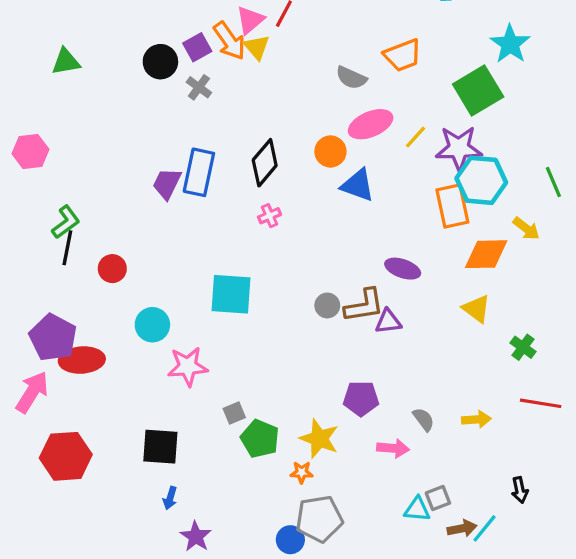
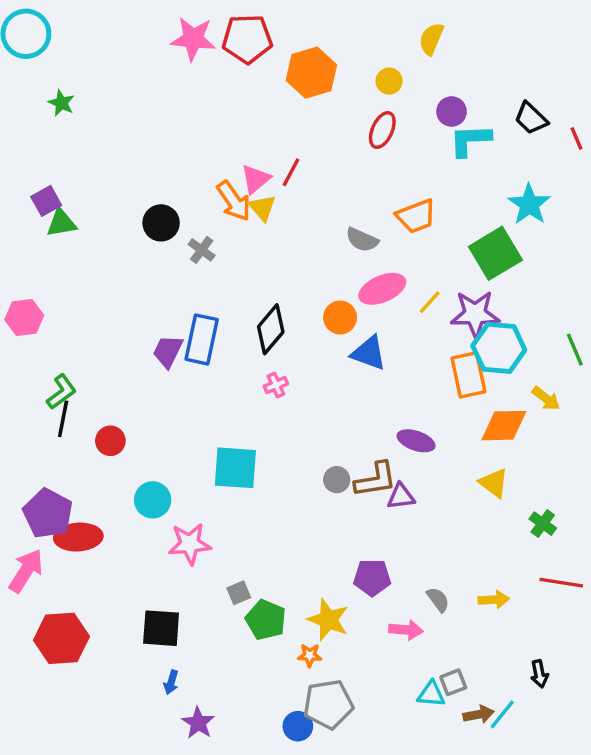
purple square: (197, 47) -> (46, 201), moved

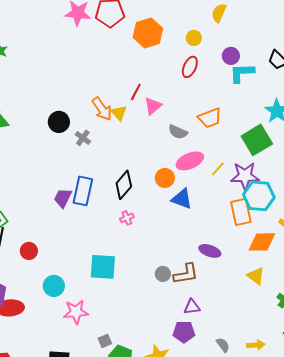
pink triangle: (256, 179) -> (153, 106), moved
purple triangle: (401, 497) -> (192, 307), moved

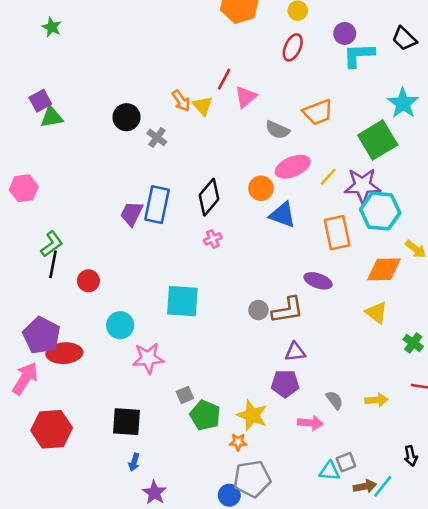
orange arrow: (102, 109) -> (181, 101), size x0.7
orange rectangle: (241, 212) -> (337, 233), moved

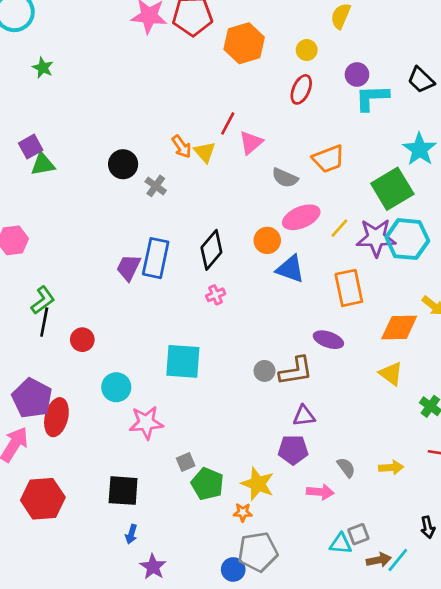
cyan hexagon: (380, 211) -> (407, 239), moved
red ellipse: (64, 353) -> (56, 417), turned -72

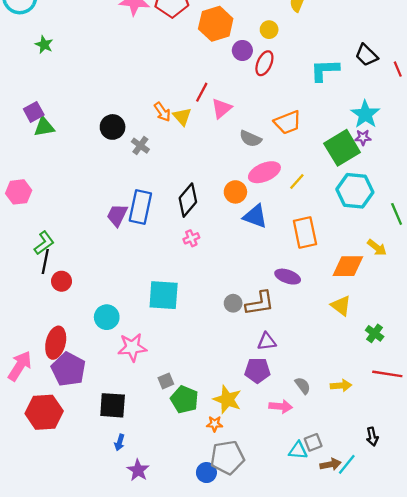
purple circle: (357, 74) -> (242, 50), moved
purple star: (376, 238) -> (363, 137), moved, size x0.5
red circle: (82, 340) -> (61, 281), moved
purple pentagon: (32, 398) -> (68, 369), moved

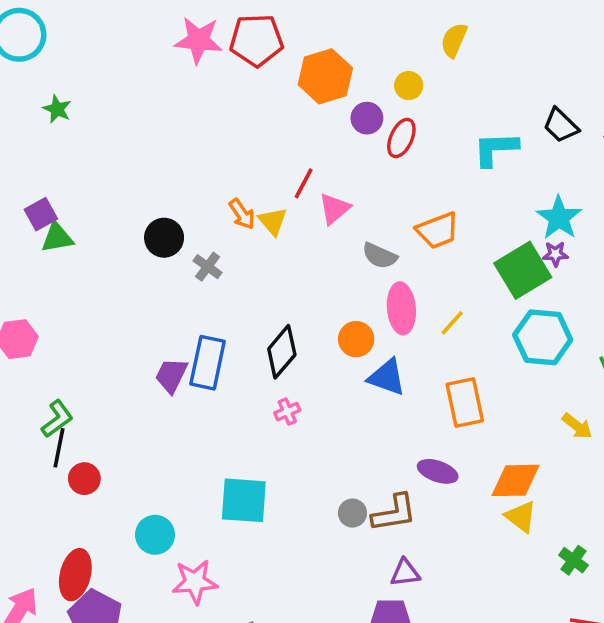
pink ellipse: (264, 172) -> (401, 308), turned -72
orange diamond: (348, 266) -> (516, 480), moved

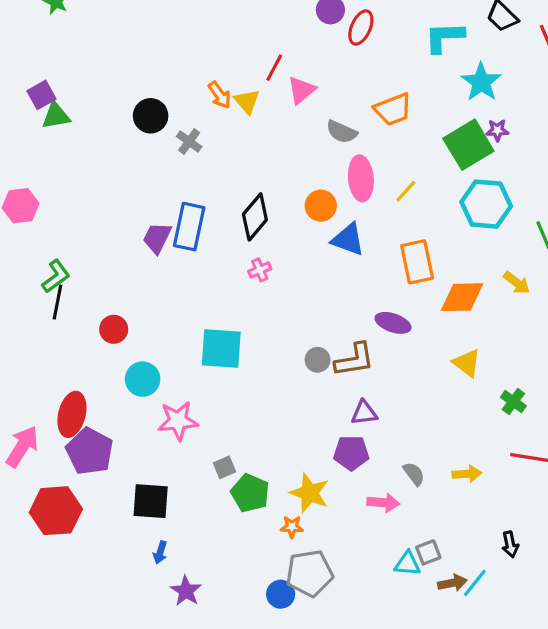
cyan star: (559, 218) -> (481, 82), moved
red circle: (84, 479) -> (114, 329), moved
orange diamond: (516, 480) -> (462, 297), moved

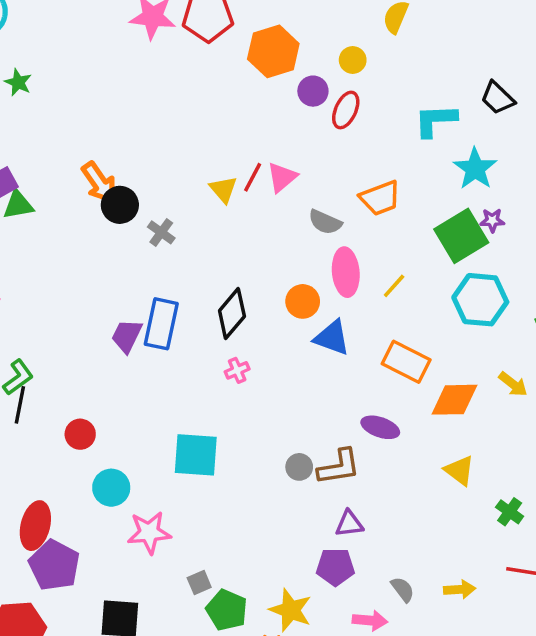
red line: (274, 68) -> (253, 177), moved
orange arrow: (220, 95) -> (99, 182), moved, size x1.4
orange rectangle: (417, 262) -> (406, 362), turned -51

